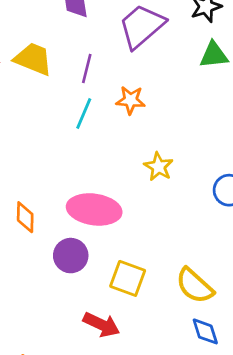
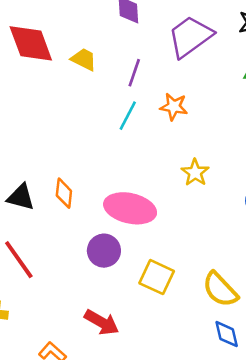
yellow trapezoid: (33, 59) -> (84, 59), size x0.7
orange diamond: (25, 217) -> (64, 193), moved
red arrow: (102, 325) -> (102, 322), moved

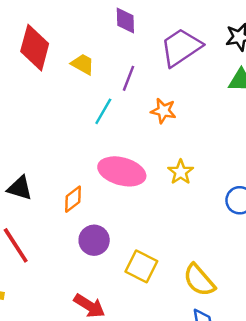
red diamond: (31, 43) -> (35, 48), turned 33
cyan line: (128, 116) -> (103, 111), moved
orange diamond: (64, 193) -> (73, 199), moved, turned 44
pink ellipse: (130, 208) -> (122, 171), moved

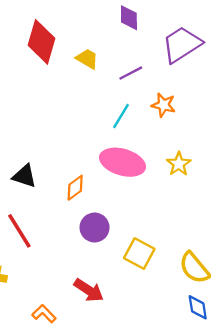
purple line: (128, 78) -> (131, 73), turned 40
cyan line: (103, 111) -> (121, 116), moved

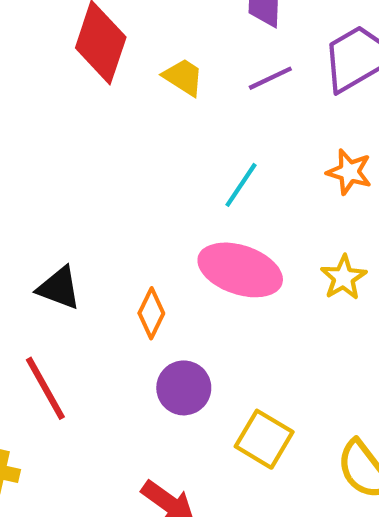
purple line: (131, 73) -> (270, 78), moved
orange star: (163, 105) -> (349, 172), moved
orange diamond: (75, 188) -> (151, 313), turned -30

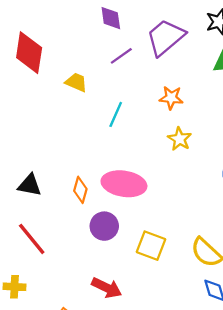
yellow trapezoid: (183, 77) -> (76, 82), moved
pink ellipse: (240, 270) -> (124, 184), moved
yellow star: (343, 278) -> (179, 139), moved

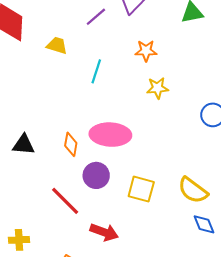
yellow star: (179, 139) -> (157, 88), turned -30
red line: (32, 239) -> (65, 201), moved

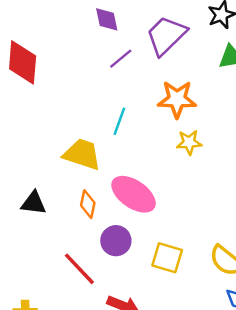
yellow trapezoid: (57, 45) -> (82, 154), moved, size x1.6
orange star: (146, 51) -> (177, 99), size x1.5
pink ellipse: (110, 135) -> (134, 194), turned 30

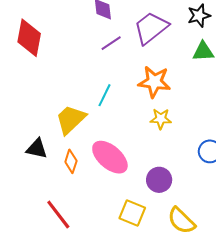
yellow trapezoid: (82, 154) -> (71, 119), turned -68
black triangle: (34, 203) -> (37, 149), moved
purple circle: (116, 241) -> (159, 180), moved

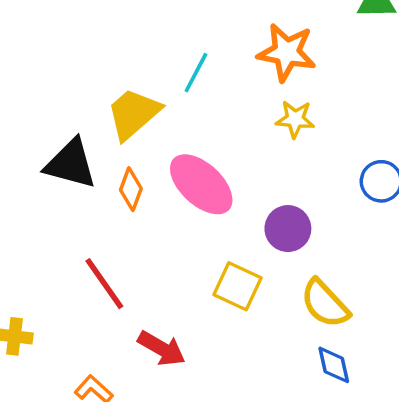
black triangle: (37, 149) -> (71, 164), size x1.4

